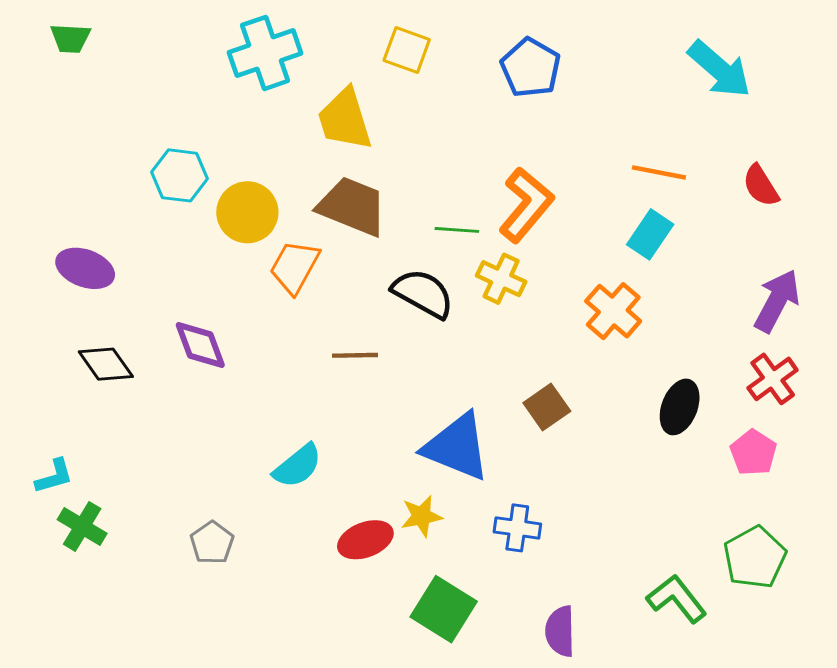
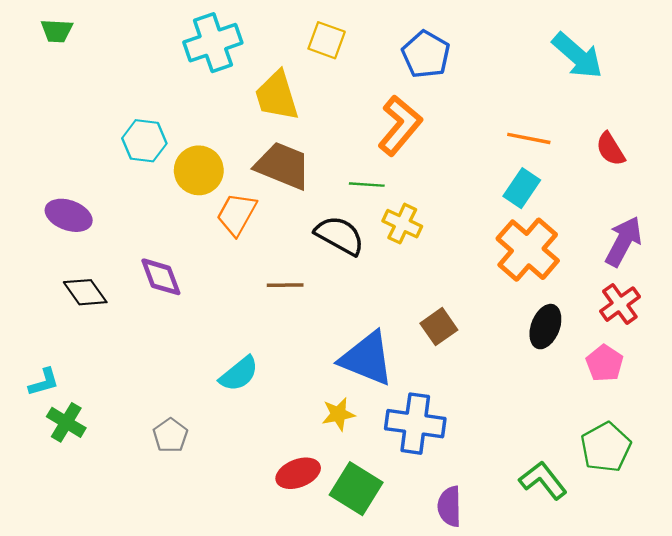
orange L-shape: (526, 205) -> (400, 125), moved
orange cross: (613, 311) -> (528, 250), moved, size x1.4
blue cross: (517, 528) -> (415, 424), size x1.6
red ellipse: (365, 540) -> (298, 473), moved

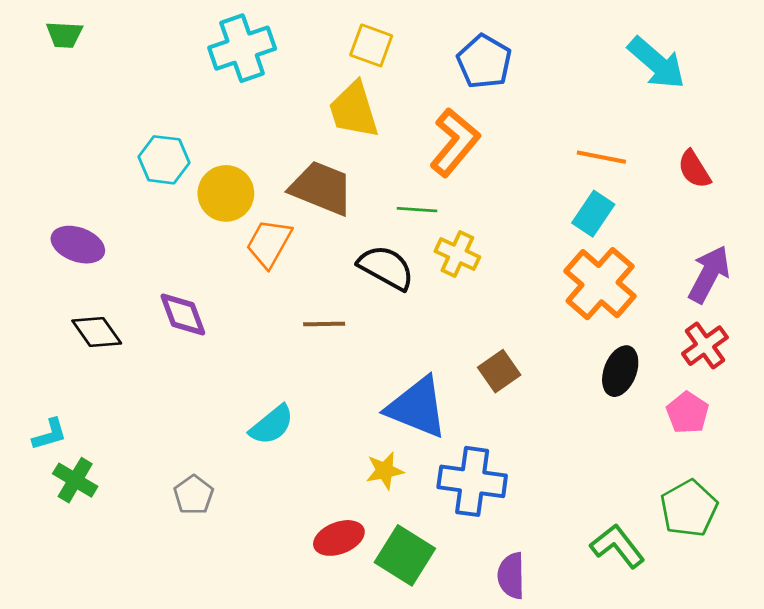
yellow trapezoid: (277, 96) -> (354, 110), moved

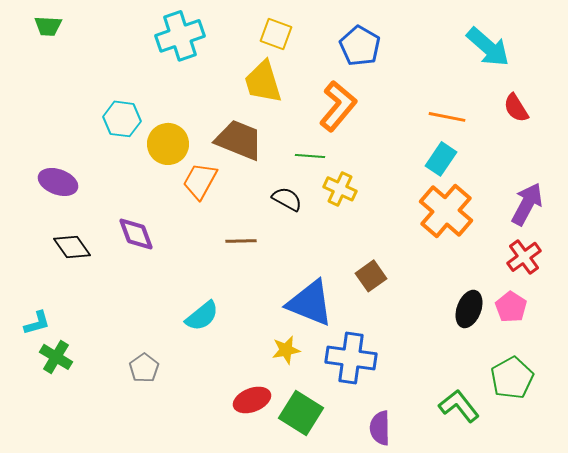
red semicircle: (694, 169) -> (516, 108), moved
black semicircle: (386, 267) -> (287, 199), size x0.7
black ellipse: (620, 371) -> (469, 309), moved

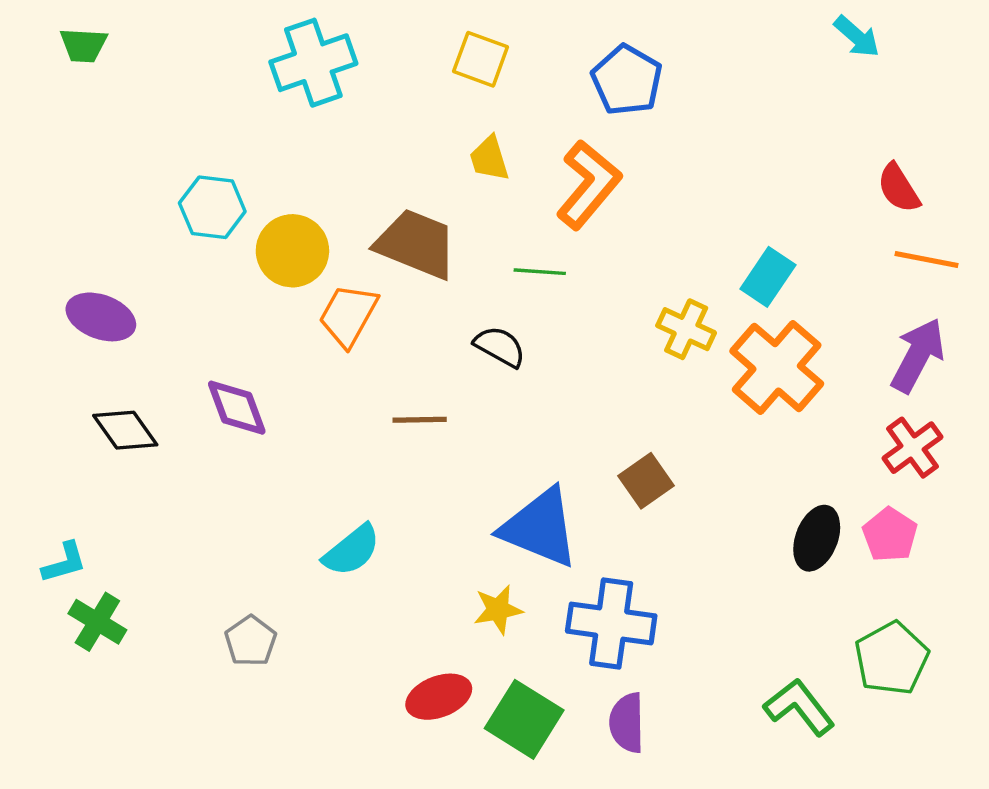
cyan arrow: (488, 47) -> (857, 37), moved, size x0.6
yellow trapezoid: (263, 82) -> (489, 158), moved, size x0.6
orange line: (447, 117) -> (926, 259), moved
yellow cross: (340, 189) -> (686, 329), moved
purple semicircle: (380, 428) -> (627, 723), moved

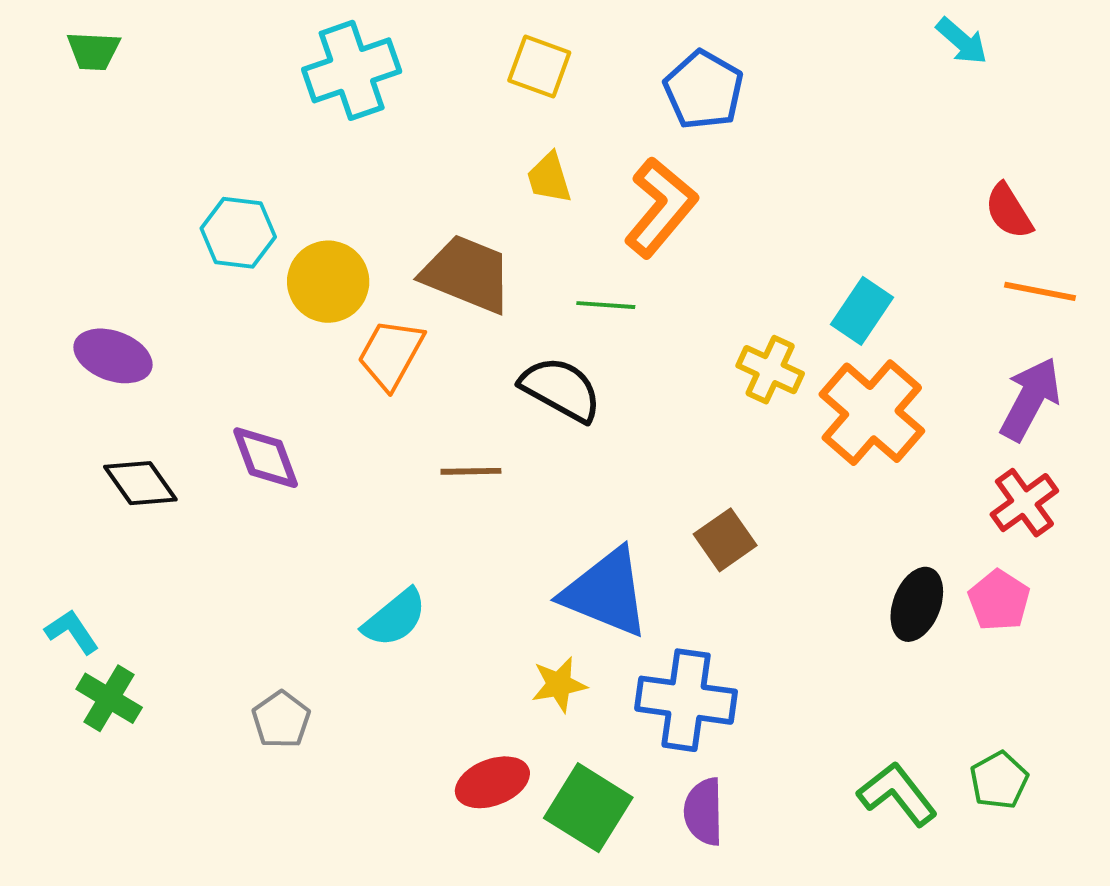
black semicircle: (500, 347) -> (561, 389), size x1.4
cyan L-shape: (64, 563) -> (72, 632), turned -108
green pentagon: (892, 658) -> (999, 780), moved, size x0.7

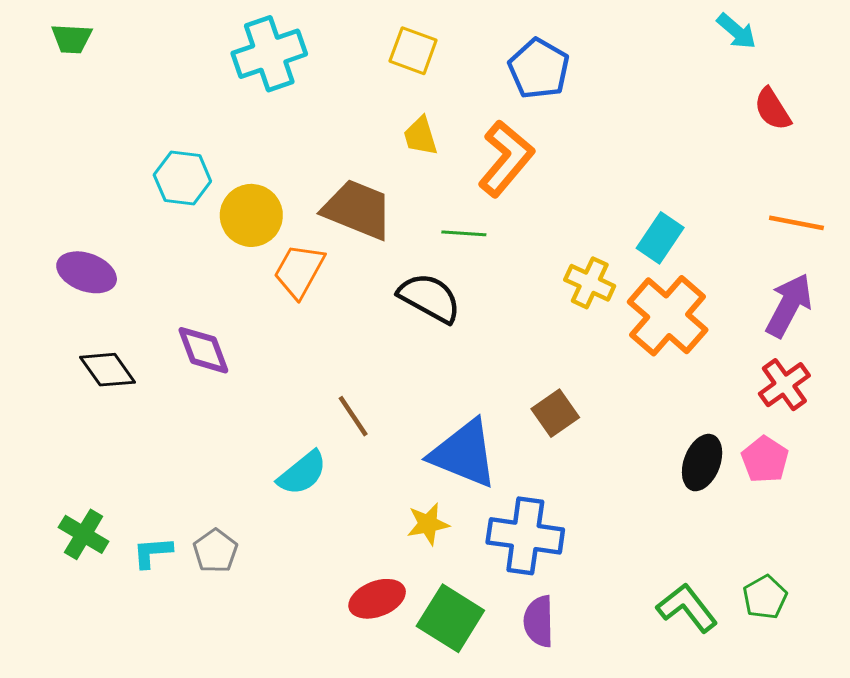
red semicircle: (1009, 211) -> (772, 109), moved
brown line: (471, 471) -> (353, 416), moved, turned 57
cyan L-shape: (72, 632) -> (152, 552), moved, turned -60

